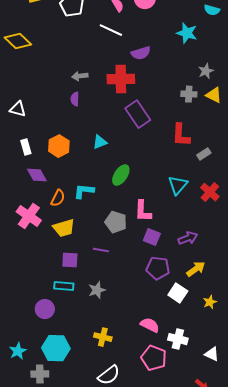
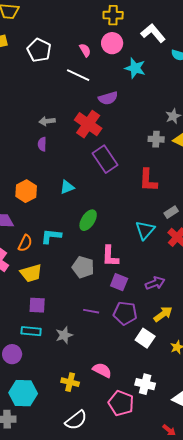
cyan star: (187, 33) -> (135, 68), moved
red cross: (121, 79) -> (88, 124), turned 36
gray rectangle: (204, 154) -> (171, 212), moved
purple line: (101, 250) -> (91, 311), moved
pink semicircle: (150, 325) -> (102, 370), moved

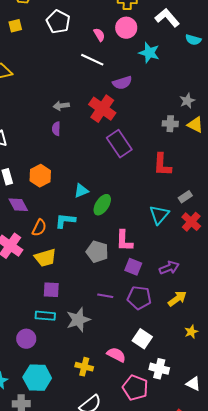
white pentagon: (39, 50) -> (58, 22), moved
cyan triangle: (67, 187) -> (81, 191), moved
gray star: (64, 335) -> (78, 320), size x1.4
white square: (145, 338) -> (142, 339), moved

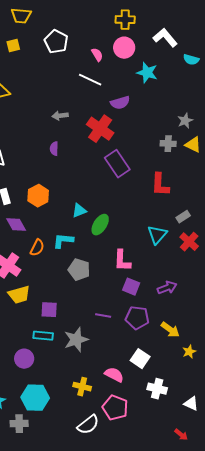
gray arrow: (61, 106) -> (60, 116), moved
gray pentagon: (97, 252) -> (79, 270), moved
yellow trapezoid: (45, 258) -> (19, 295), moved
yellow arrow: (177, 299) -> (170, 330), moved, turned 72
pink pentagon: (135, 388) -> (115, 408), moved

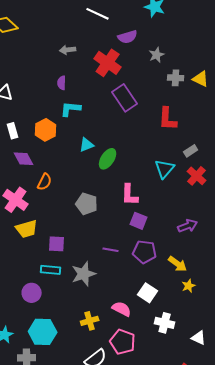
gray star: (185, 121) -> (157, 55), moved
cyan L-shape: (63, 241) -> (71, 109), moved
purple arrow: (167, 288) -> (188, 226), moved
yellow star: (189, 352) -> (189, 286), moved
yellow cross: (82, 387) -> (90, 321), turned -30

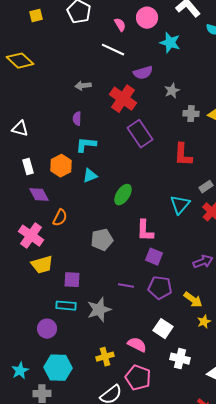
cyan triangle: (87, 145) -> (90, 176), moved
gray pentagon: (87, 204) -> (102, 240), turned -30

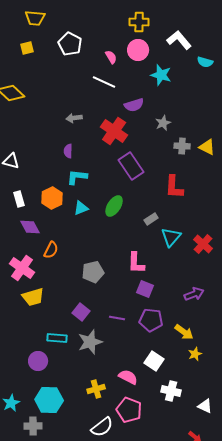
gray rectangle: (206, 187) -> (151, 219), moved
green ellipse: (123, 195) -> (114, 206), moved
purple square: (72, 280) -> (81, 312), moved, turned 36

